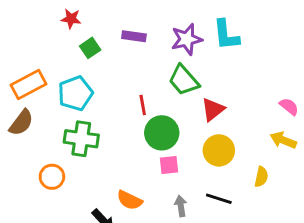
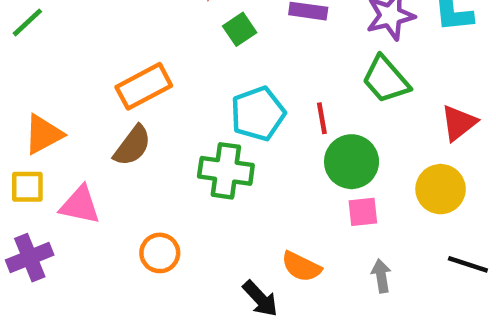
cyan pentagon: (75, 93) -> (258, 114), moved
red triangle: (213, 109) -> (459, 123), moved
orange circle: (52, 177) -> (160, 253), moved
black line: (219, 199) -> (468, 264), moved

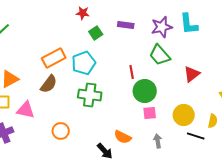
cyan pentagon: (258, 114) -> (84, 63), moved
yellow circle: (441, 189) -> (184, 115), moved

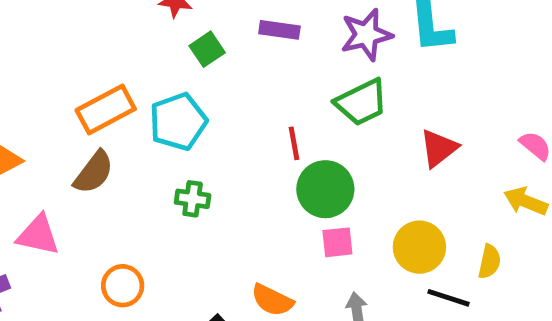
green trapezoid: (160, 55) -> (362, 102), turned -75
green cross: (90, 95) -> (193, 199), size x0.6

